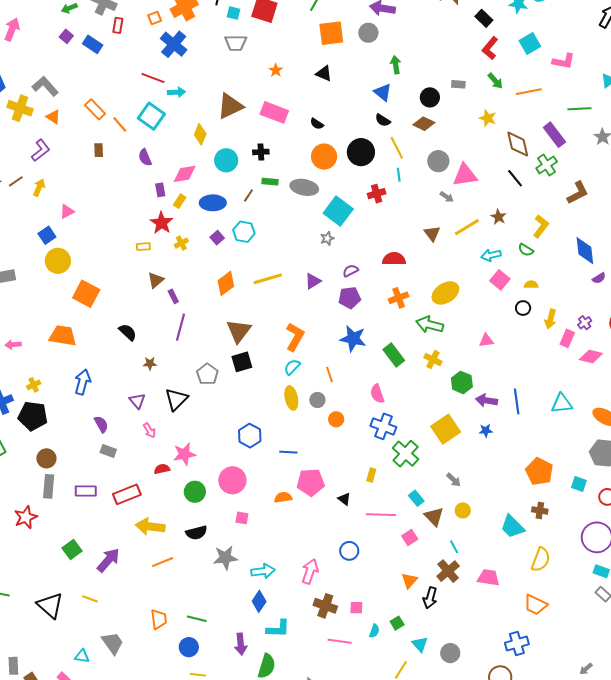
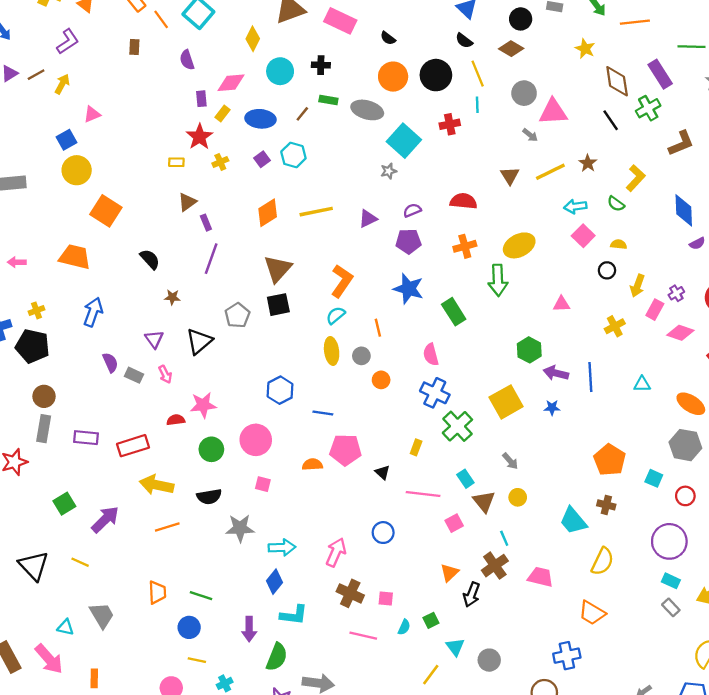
green arrow: (430, 325) -> (498, 280), turned -112
yellow cross: (433, 360) -> (615, 326), moved, turned 30
cyan triangle: (562, 404) -> (642, 384), size x0.7
gray rectangle: (108, 451) -> (134, 375), moved

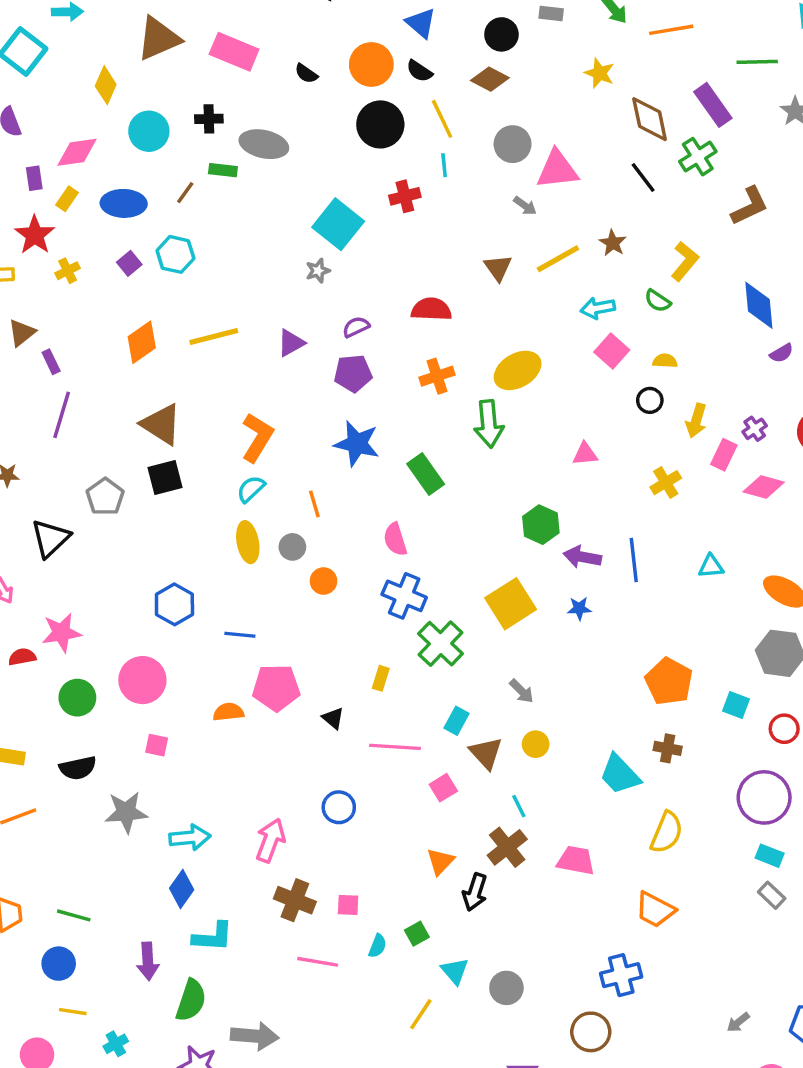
orange circle: (393, 77) -> (371, 64), moved
gray ellipse: (367, 110) -> (264, 144), moved
brown triangle: (278, 269) -> (161, 424), turned -36
cyan rectangle: (465, 479) -> (457, 721), turned 66

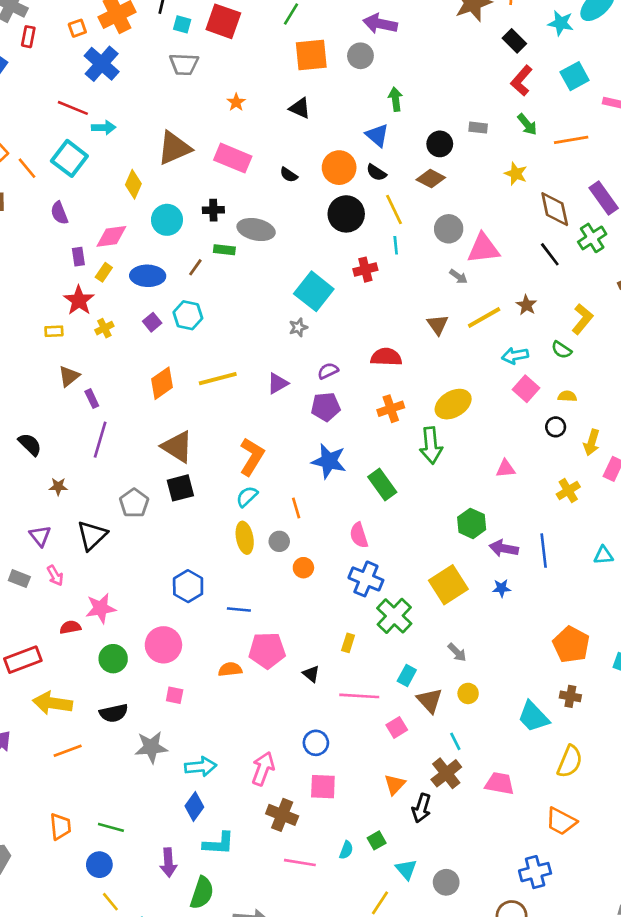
pink square: (348, 905) -> (323, 787), moved, size x1.5
yellow line: (73, 1012) -> (110, 902), turned 42

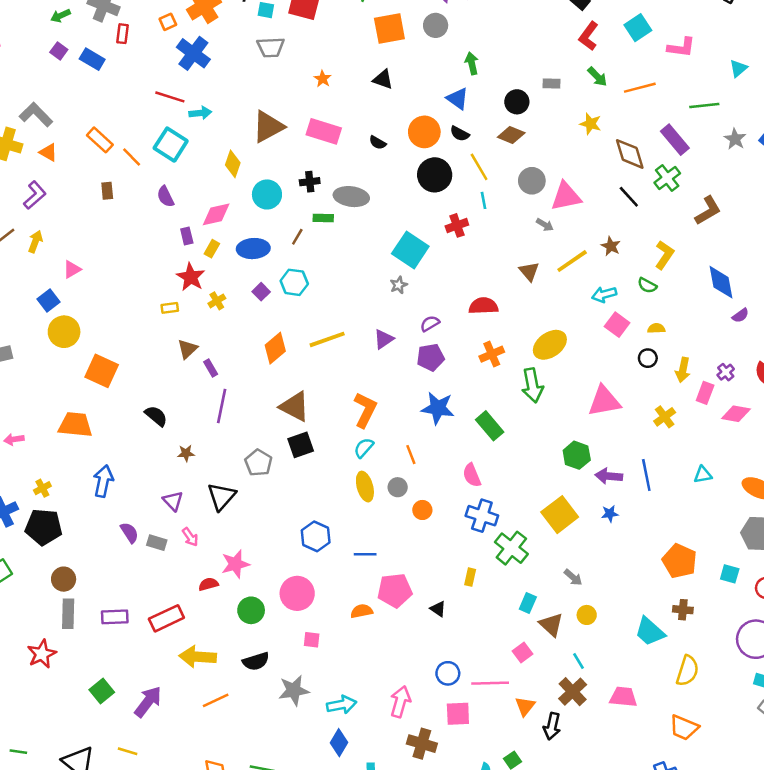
pink triangle: (506, 469) -> (604, 401), size x1.8
pink line: (359, 696) -> (490, 683), moved

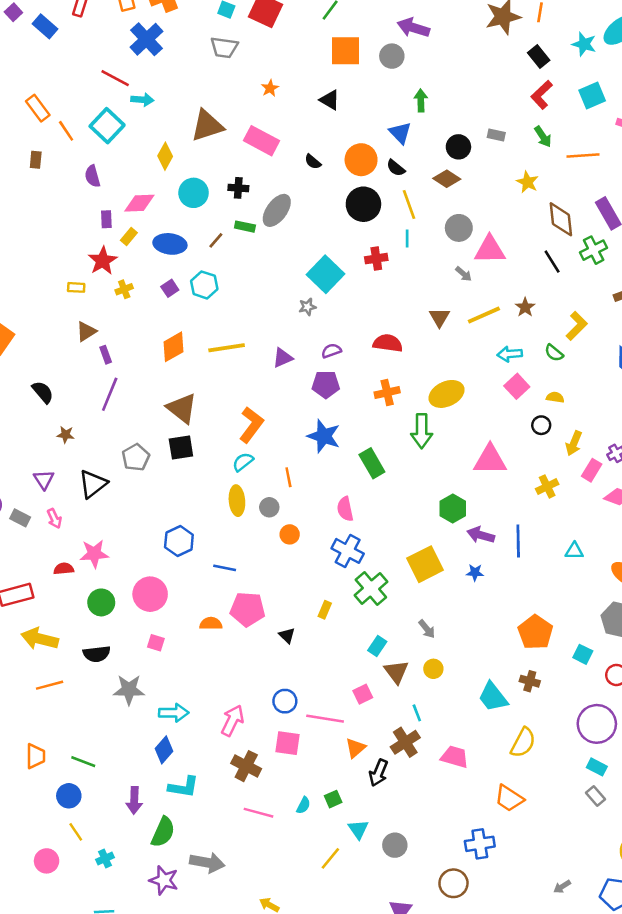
gray ellipse: (351, 197) -> (277, 210), turned -72

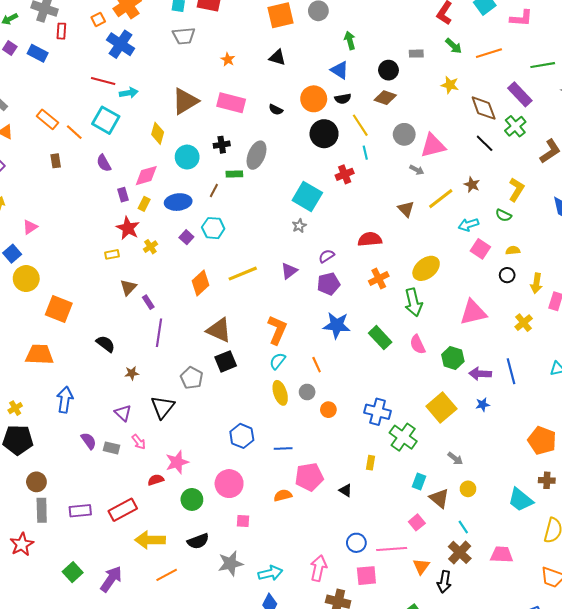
black semicircle: (396, 168) -> (343, 99), turned -35
pink semicircle: (345, 509) -> (418, 344), moved

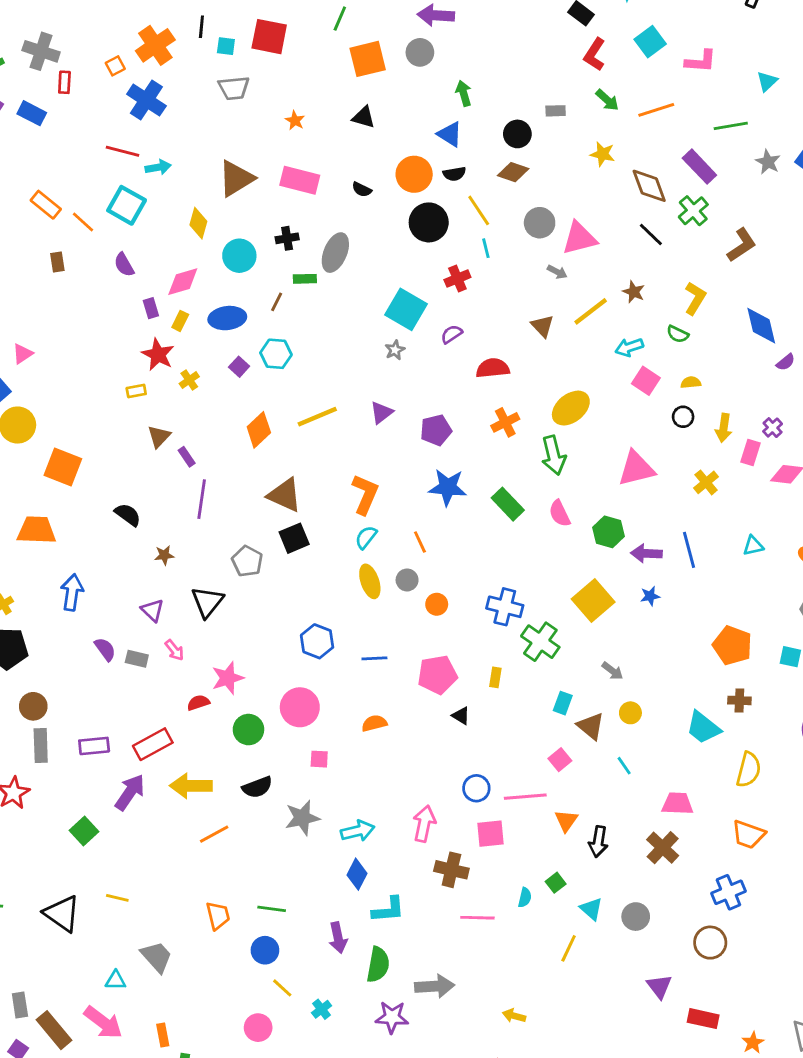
purple semicircle: (327, 256) -> (452, 334), moved
pink pentagon: (309, 477) -> (437, 675), moved
brown cross: (460, 552) -> (663, 848), moved
purple arrow: (111, 579) -> (130, 792), moved

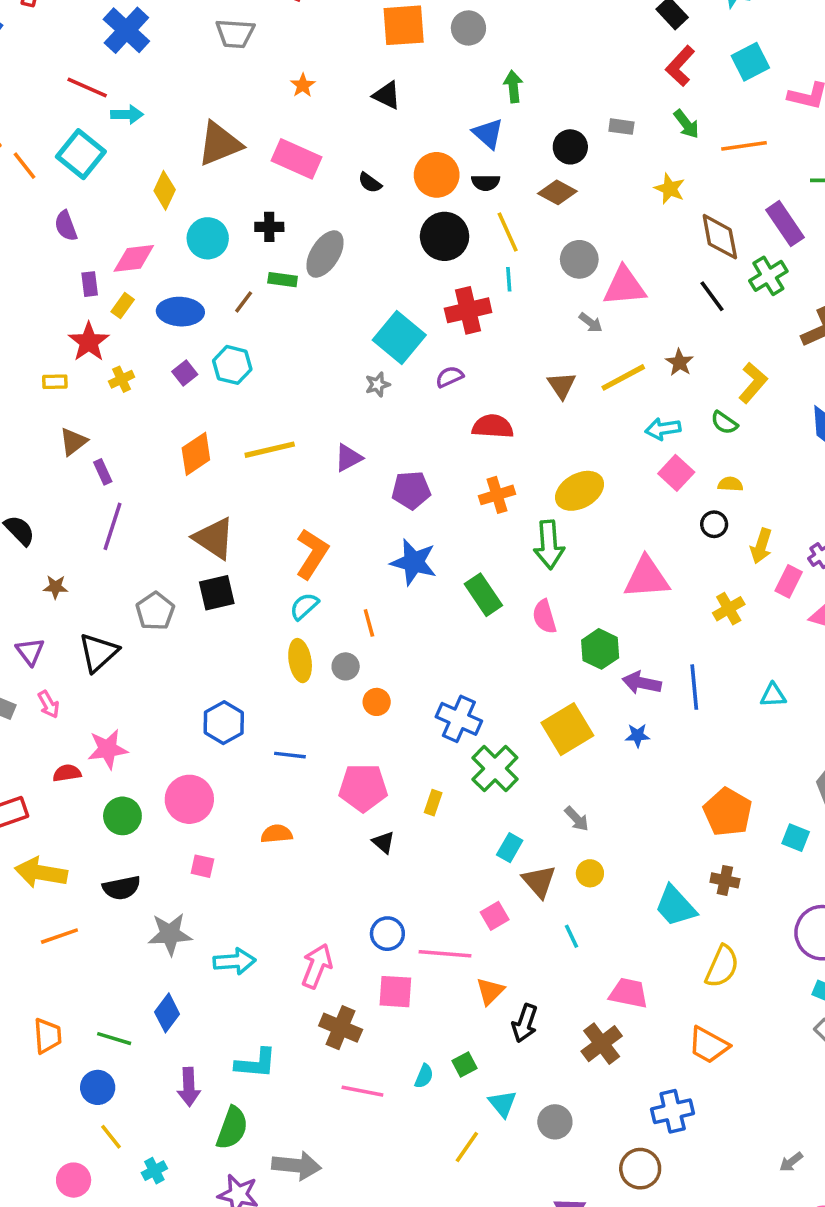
red cross: (457, 278) -> (468, 310), size x1.4
blue diamond: (357, 874) -> (167, 1013), moved

